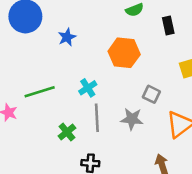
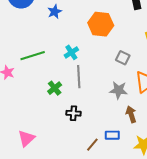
gray star: (132, 119) -> (119, 90), moved

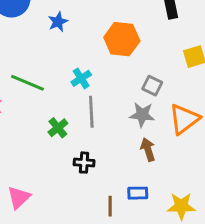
green line: (33, 56) -> (27, 83), turned 40
gray star: (119, 90) -> (142, 115), moved
brown arrow: (131, 114) -> (148, 150), moved
brown line: (92, 145) -> (110, 206), turned -40

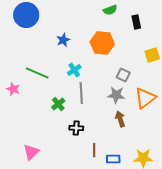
blue star: (58, 22) -> (63, 40), moved
blue rectangle: (138, 193) -> (113, 159), moved
brown line: (110, 206) -> (94, 150), moved

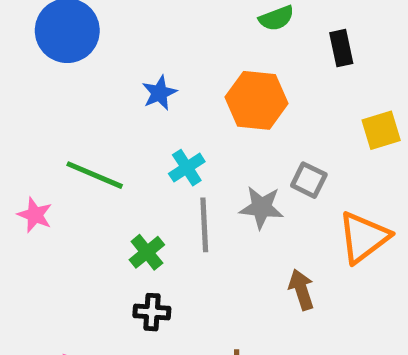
gray star: (116, 95) -> (262, 207), moved
black cross: (76, 128) -> (152, 312), moved

